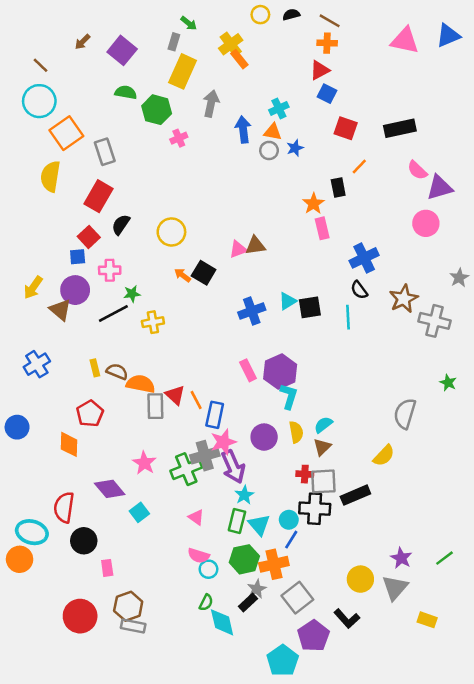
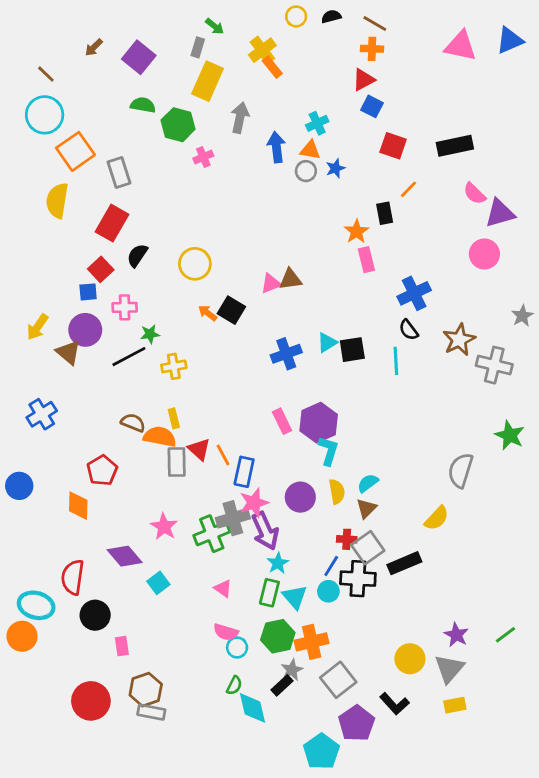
yellow rectangle: (95, 368) -> (174, 418), moved
green star: (448, 383) -> (510, 435), size x1.5
gray square: (323, 481) -> (368, 548), turned -32
blue line: (291, 540) -> (331, 566), moved
yellow rectangle: (427, 620) -> (455, 705), moved, turned -30

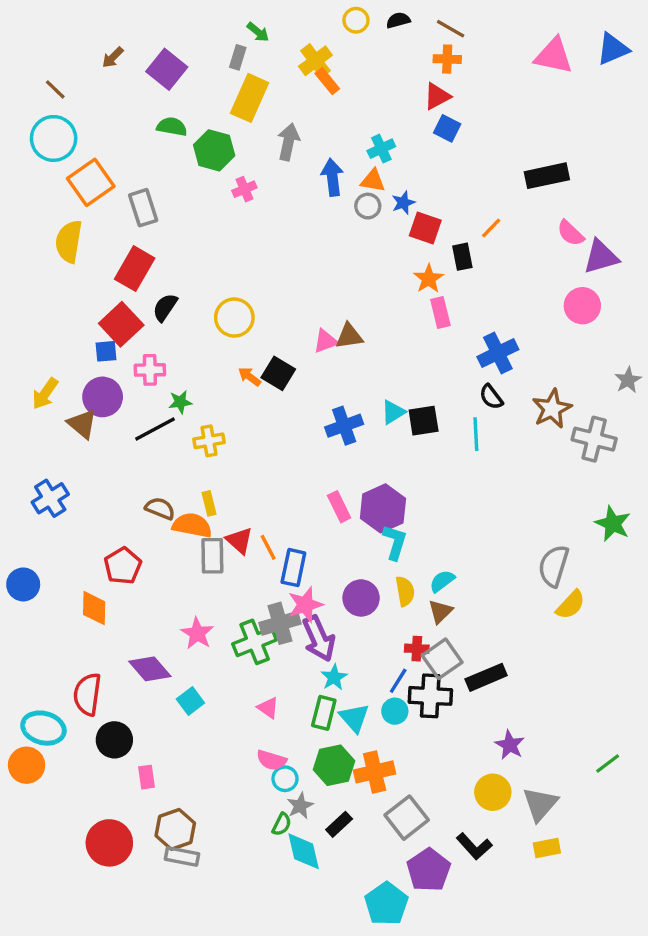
red square: (393, 146) -> (425, 228), moved
red square: (101, 269) -> (121, 324), size x1.4
yellow semicircle: (437, 518) -> (571, 605), moved
purple star: (456, 635) -> (510, 745), moved
gray star: (292, 670) -> (300, 806), moved

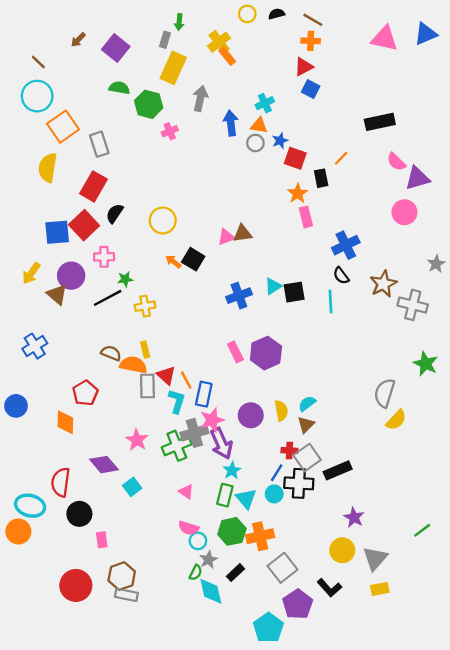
green arrow: (258, 32) -> (179, 22), turned 56
blue square: (106, 351) -> (57, 232), moved, size x1.6
cyan L-shape: (395, 542) -> (177, 401), moved

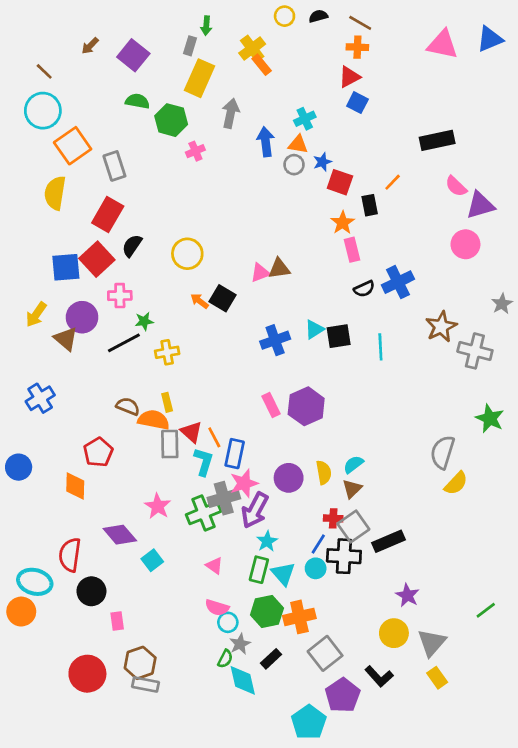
black semicircle: (341, 276) -> (364, 289), moved, turned -78
purple arrow: (221, 443) -> (255, 510), turned 52
yellow rectangle: (380, 589) -> (437, 678), turned 66

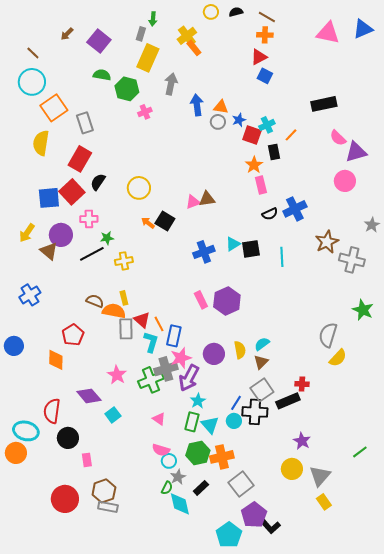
cyan cross: (305, 119) -> (267, 125), moved
red cross: (333, 518) -> (302, 384), moved
black L-shape: (379, 676) -> (270, 526), moved

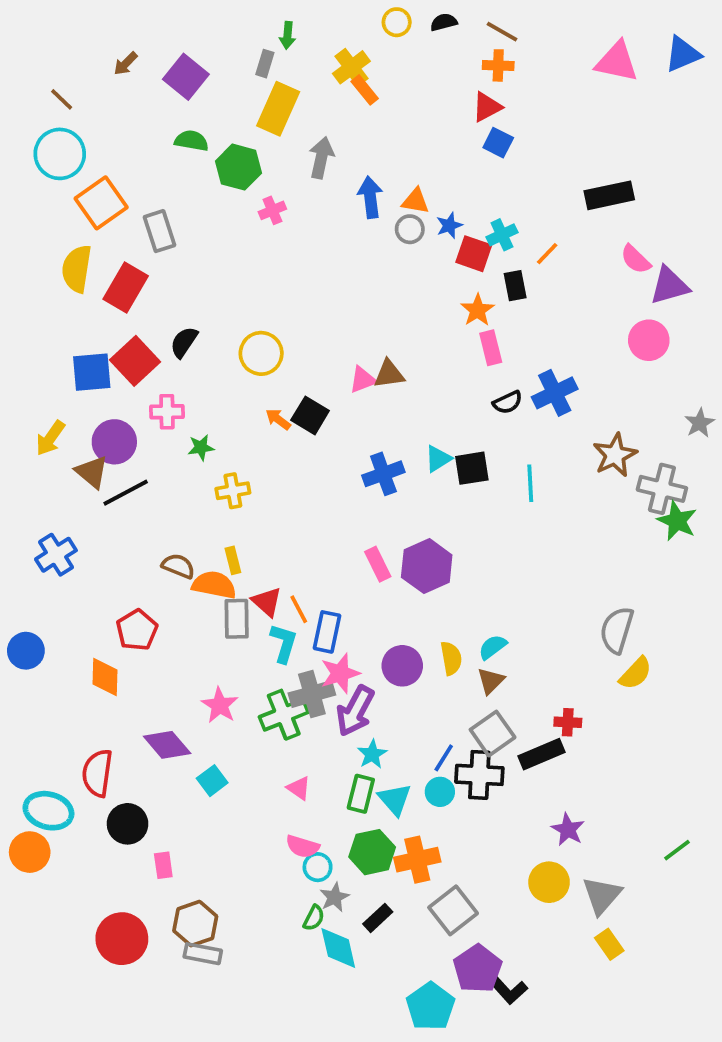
red rectangle: (80, 159) -> (126, 288), moved
black line: (92, 254) -> (126, 493), moved
green star: (363, 310) -> (677, 521), moved

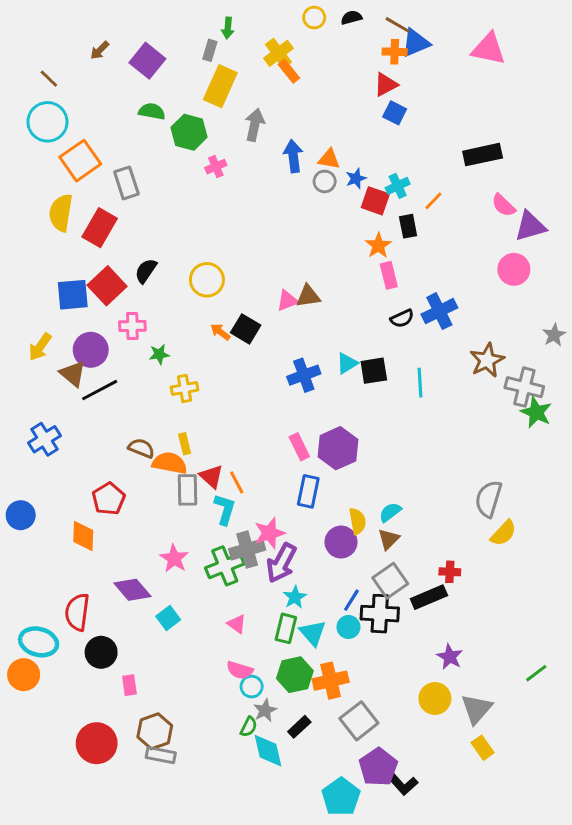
blue triangle: (683, 54) -> (416, 43), moved
blue rectangle: (327, 632) -> (308, 491), moved
purple circle: (402, 666) -> (341, 542), moved

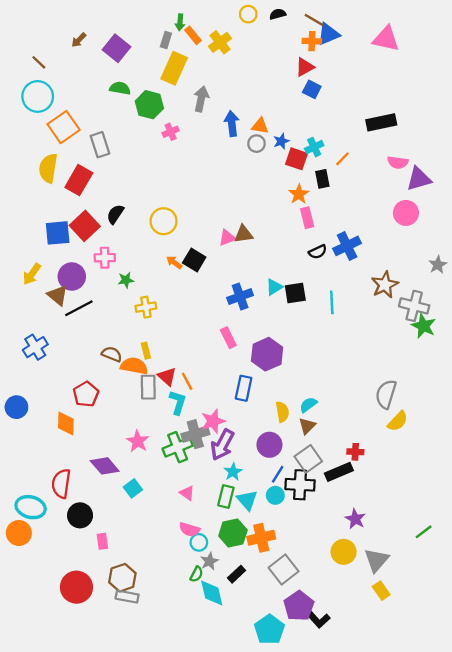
orange rectangle: (289, 71) -> (193, 35), moved
pink semicircle: (503, 205) -> (398, 162), turned -36
pink rectangle: (299, 447) -> (228, 338), moved
purple circle: (341, 542) -> (269, 445), moved

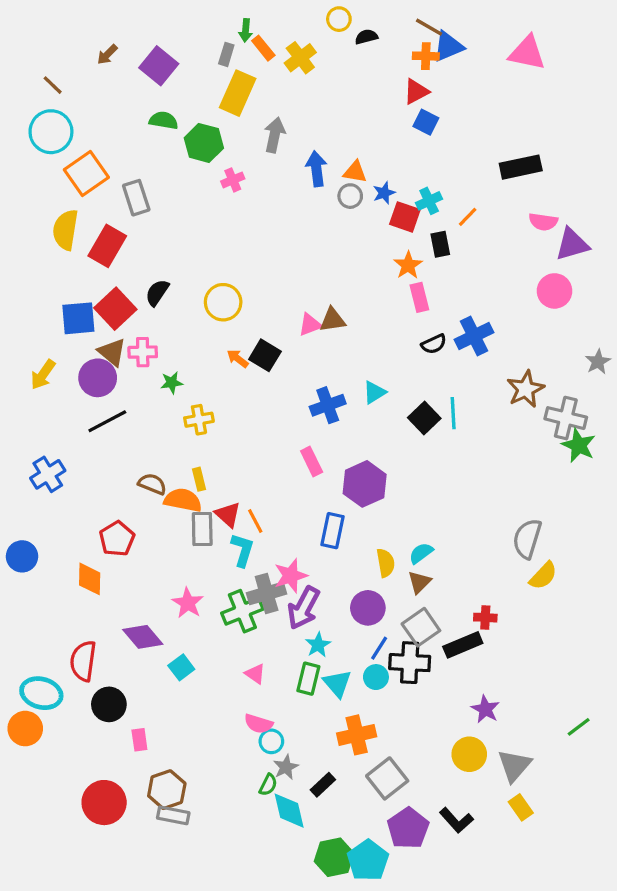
black semicircle: (278, 14) -> (366, 37), moved
black square: (295, 293) -> (424, 418), moved, turned -35
brown triangle: (58, 295) -> (112, 352), moved
green hexagon: (233, 533) -> (334, 857), moved
black L-shape: (318, 619) -> (456, 820), moved

